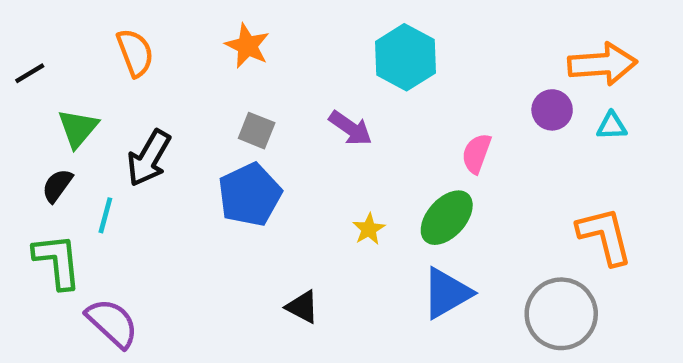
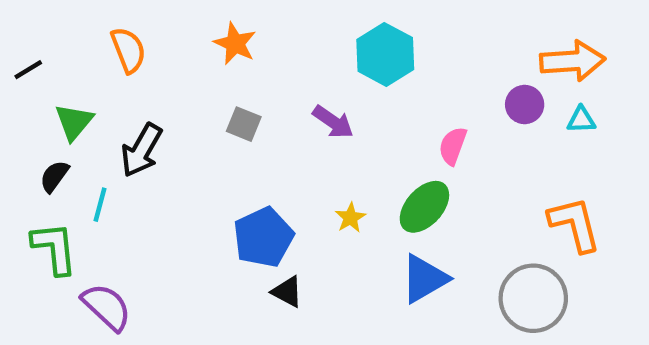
blue pentagon: (250, 195) -> (263, 237), moved

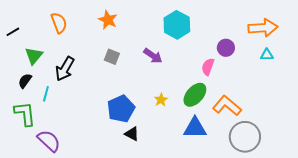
purple circle: (525, 104) -> (226, 48), moved
orange L-shape: (575, 224) -> (227, 106), moved, turned -36
blue triangle: (424, 279) -> (195, 128), turned 30

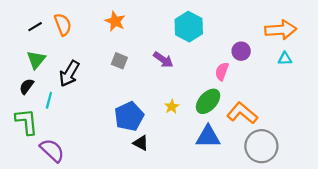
black line: (13, 32) -> (35, 27), moved

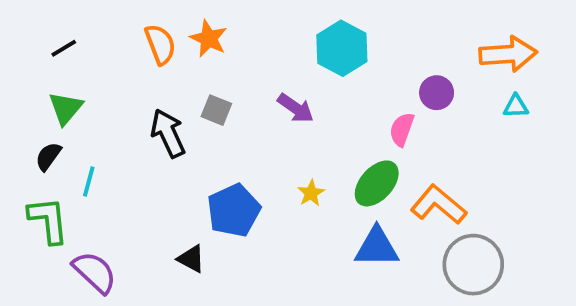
orange semicircle: (63, 24) -> (160, 44), moved
black arrow: (69, 74) -> (168, 133), moved, turned 125
black triangle: (141, 143) -> (191, 259), moved

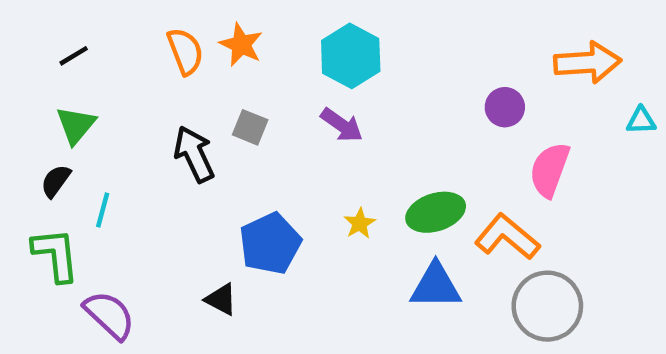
cyan hexagon: (342, 48) -> (351, 56), moved
cyan triangle: (516, 106) -> (641, 121), moved
pink semicircle: (402, 129) -> (550, 170), moved, size x1.4
green ellipse: (377, 183) -> (436, 212), turned 30

